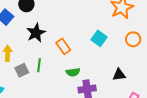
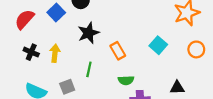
gray square: (22, 70) -> (67, 87), moved

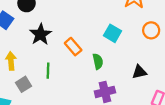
green semicircle: (126, 80) -> (98, 61), moved, turned -88
gray square: (67, 87) -> (23, 84), moved

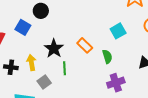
cyan square: (112, 33) -> (118, 31), turned 35
black star: (41, 34) -> (54, 48), moved

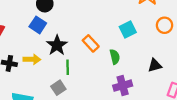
blue square: (23, 27) -> (38, 25), moved
yellow arrow: (31, 62) -> (32, 59), turned 98
gray square: (44, 82) -> (58, 88), moved

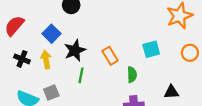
blue square: (38, 25) -> (52, 34), moved
yellow arrow: (32, 59) -> (46, 60), turned -112
gray square: (58, 88) -> (51, 93), moved

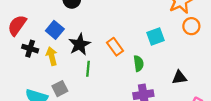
orange circle: (190, 53) -> (191, 26), moved
black cross: (22, 59) -> (30, 49), moved

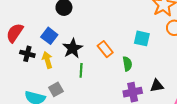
cyan square: (155, 36) -> (142, 38), turned 35
black triangle: (179, 77) -> (157, 86), moved

